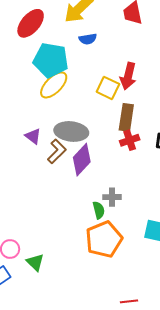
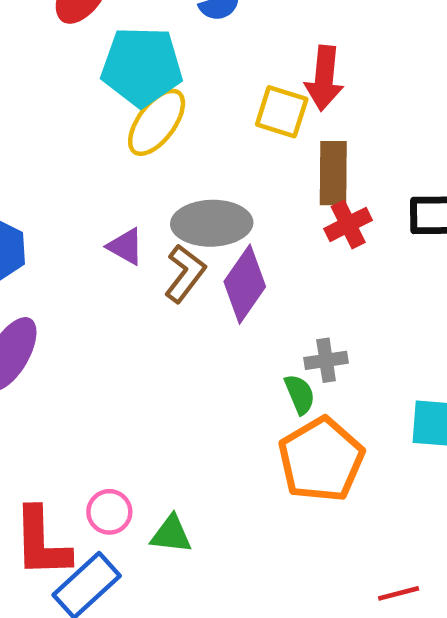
green triangle: (35, 262) -> (171, 534), turned -30

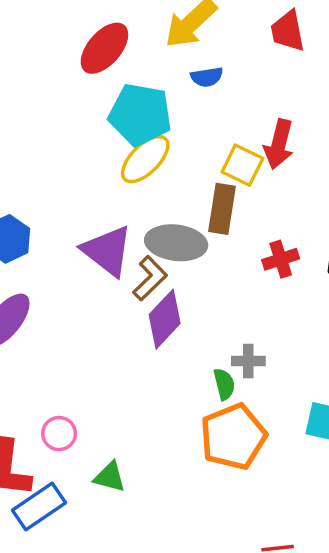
brown rectangle: (333, 173) -> (222, 209), moved
purple triangle: (126, 246) -> (107, 251), size x1.8
purple diamond: (245, 284) -> (165, 319), moved
pink circle: (109, 512) -> (59, 434), moved

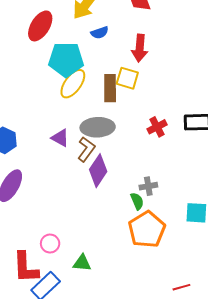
red arrow: (279, 144) -> (140, 48), moved
brown rectangle: (222, 209) -> (110, 88), moved
purple triangle: (107, 251) -> (60, 138), size x0.6

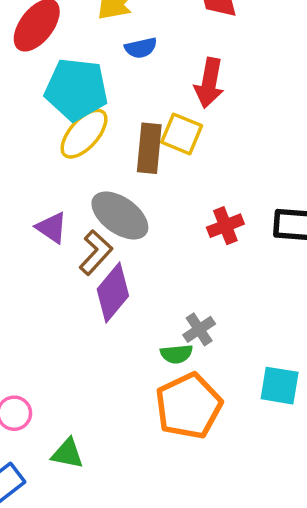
gray ellipse: (98, 127) -> (120, 215), turned 32
gray cross: (148, 186) -> (199, 329), turned -30
green semicircle: (137, 201) -> (176, 354), turned 102

